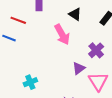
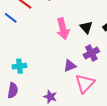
black triangle: (75, 14) -> (86, 27), moved

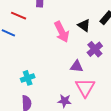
purple triangle: (70, 66) -> (77, 66), turned 40
pink triangle: (85, 83) -> (85, 88), moved

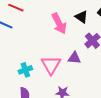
pink triangle: (85, 88) -> (51, 65), moved

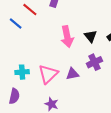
purple triangle: (74, 58) -> (72, 74), turned -32

